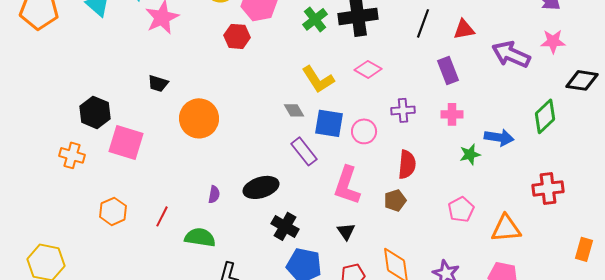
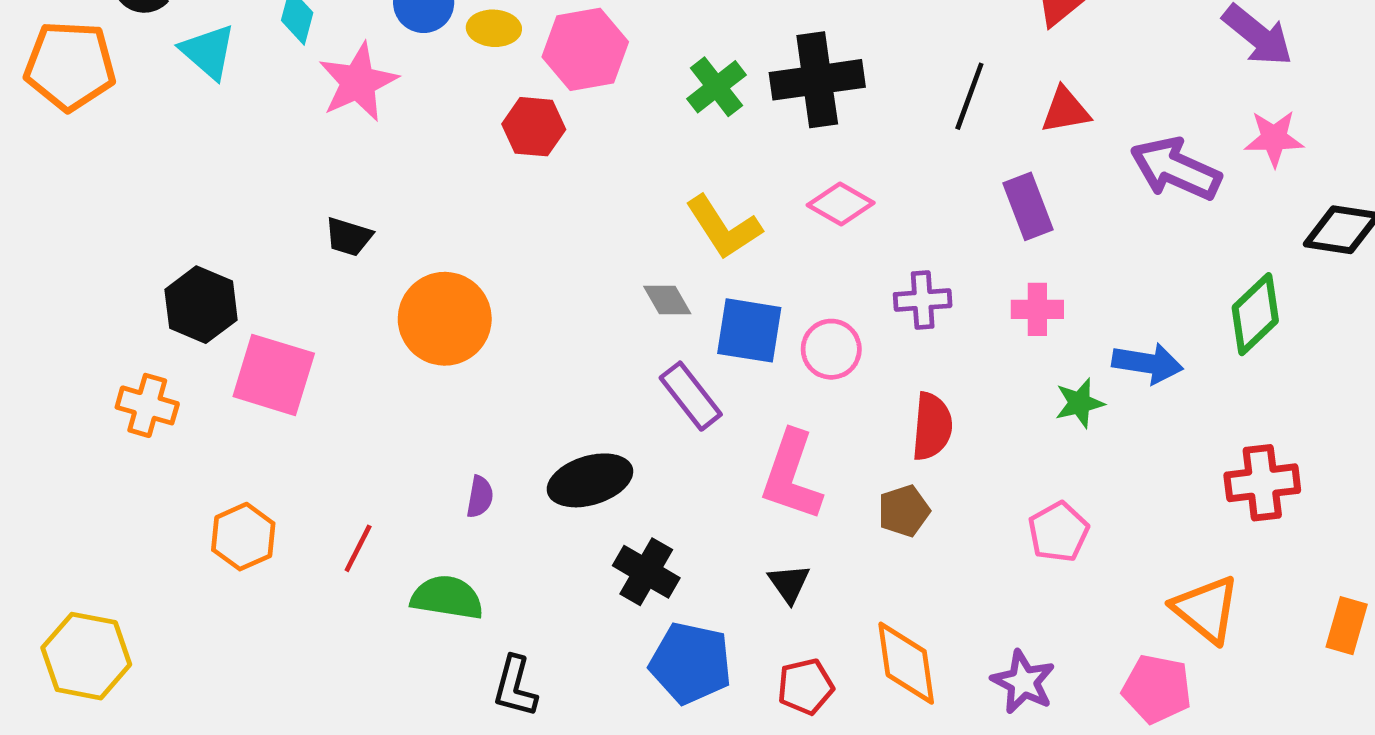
orange triangle: (506, 228) -> (1206, 609), moved, turned 44

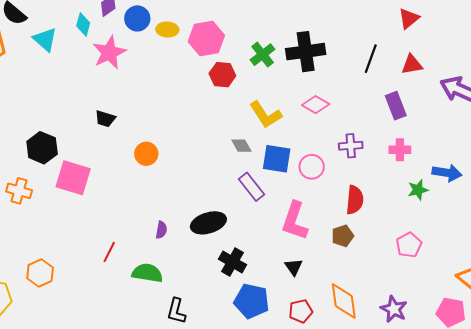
red hexagon: (534, 127) -> (222, 75), moved
orange circle: (445, 319) -> (146, 154), size x0.6
orange hexagon: (243, 537) -> (40, 273), moved

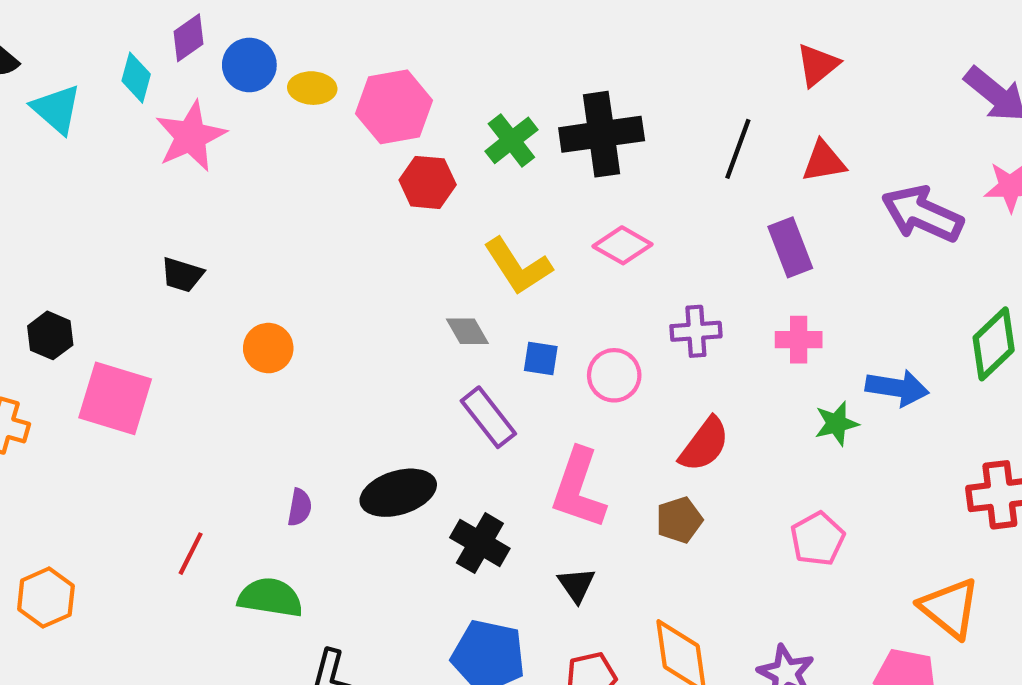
black hexagon: (42, 148) -> (50, 335), size x0.7
blue square: (277, 159) -> (541, 359), size x0.6
red semicircle: (355, 200) -> (704, 444), turned 32
black cross: (232, 262) -> (480, 543), moved

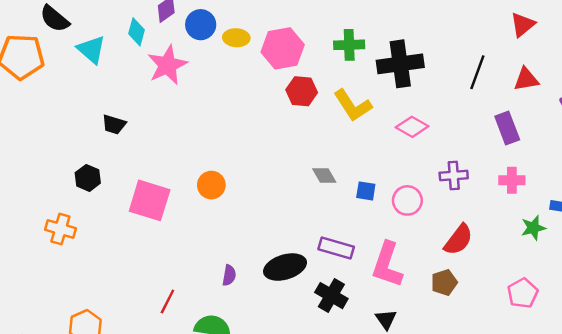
green cross: (511, 140) -> (349, 45), moved, turned 36
yellow L-shape: (518, 266) -> (353, 105), moved
black trapezoid: (182, 275) -> (114, 124), moved
pink square: (115, 398) -> (150, 200), moved
purple rectangle: (488, 417) -> (336, 248), moved, turned -36

